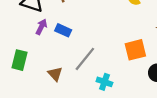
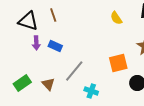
purple arrow: (41, 27) -> (36, 43), turned 152
green rectangle: (20, 60) -> (22, 83), moved, turned 42

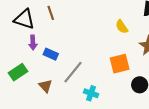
yellow semicircle: (116, 18) -> (122, 27), moved
blue rectangle: (55, 46) -> (51, 54), moved
green rectangle: (22, 83) -> (18, 72), moved

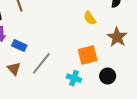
brown triangle: (46, 86) -> (14, 69), moved
cyan cross: (91, 93) -> (74, 78), moved

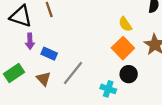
orange square: (88, 55) -> (123, 48), moved, turned -30
black circle: (108, 76) -> (129, 74), moved

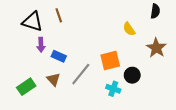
orange square: (123, 48) -> (110, 60), moved, turned 30
green rectangle: (14, 73) -> (26, 87), moved

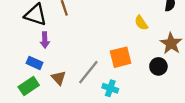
blue rectangle: (59, 56) -> (34, 63), moved
black circle: (132, 75) -> (158, 66), moved
cyan cross: (113, 89) -> (110, 88), moved

